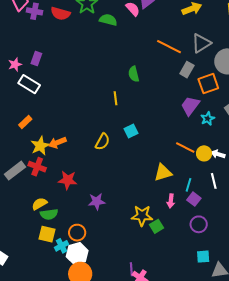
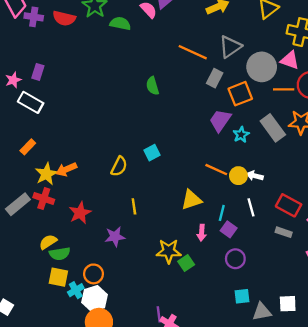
yellow line: (116, 98) -> (134, 206), moved
red star: (68, 180) -> (80, 213), turned -30

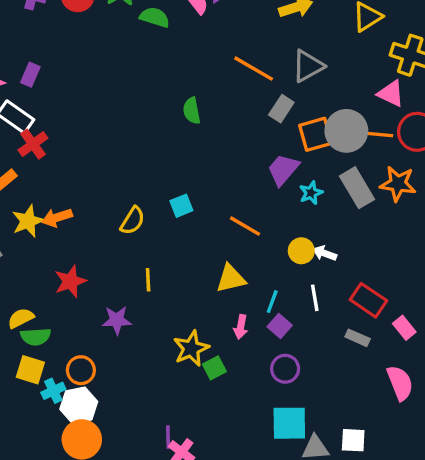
gray circle: (262, 67) -> (346, 131), moved
orange line: (216, 170) -> (245, 226), moved
red cross: (44, 199) -> (33, 144), moved, turned 30
yellow star: (169, 251) -> (191, 348), turned -30
cyan square: (242, 296) -> (289, 423), size x1.6

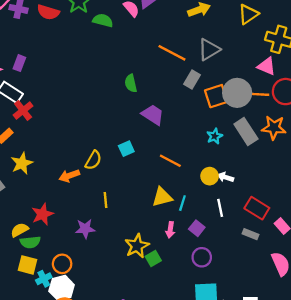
purple trapezoid: (283, 170) -> (153, 115), moved, turned 85
orange arrow: (57, 217) -> (69, 176), moved
red star: (70, 281) -> (42, 214), moved
cyan line: (272, 302) -> (182, 203), moved

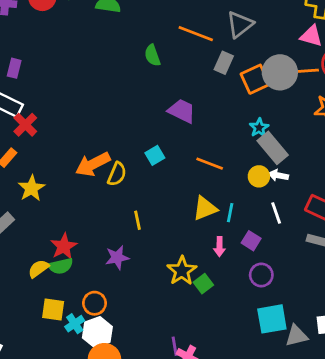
green semicircle: (131, 83) -> (152, 55), moved
gray rectangle: (246, 131) -> (273, 148), moved
orange arrow: (69, 176) -> (93, 164), moved, size x1.4
green semicircle: (30, 242) -> (61, 266), moved

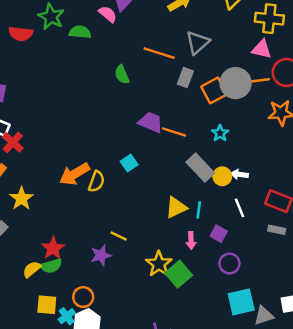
gray rectangle: (273, 148) -> (200, 168), moved
orange line: (210, 164) -> (174, 132), moved
yellow line: (137, 220) -> (119, 236), moved, turned -49
green square: (203, 284) -> (179, 274), size x1.5

